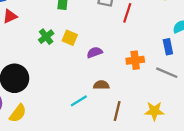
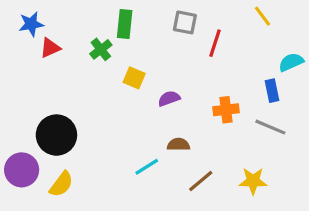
green cross: (46, 37) -> (101, 49), moved
brown line: (117, 111) -> (201, 181), turned 36

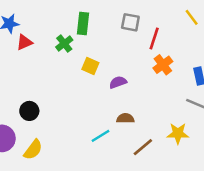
orange cross: (226, 110) -> (163, 65), moved, turned -30
black circle: (56, 135) -> (29, 111), size x0.6
yellow star: (253, 181) -> (178, 133), moved

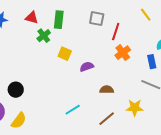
red triangle: (24, 42) -> (32, 18), moved, turned 40
brown semicircle: (125, 118) -> (107, 90), moved

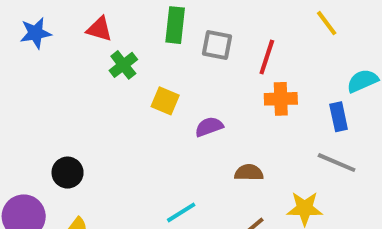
gray square: (97, 19) -> (217, 45), moved
green rectangle: (59, 20) -> (175, 25), moved
orange cross: (123, 53) -> (281, 99), turned 35

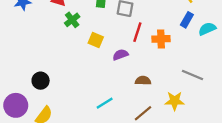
red line: (267, 57) -> (137, 32), moved
blue rectangle: (339, 117) -> (187, 20), moved, turned 42

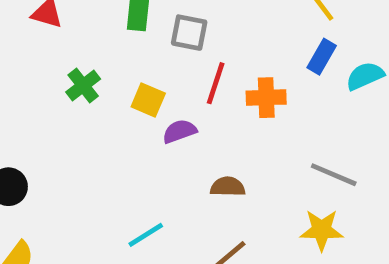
green cross: (72, 20) -> (83, 86), moved
yellow square: (96, 40) -> (148, 100), moved
yellow star: (175, 101) -> (322, 230), moved

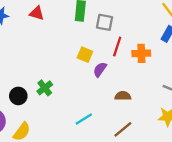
green cross: (83, 86) -> (45, 88), moved
purple semicircle: (179, 131) -> (100, 70), turned -35

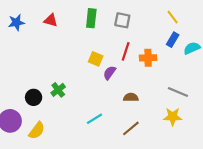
gray square: (105, 22) -> (122, 20), moved

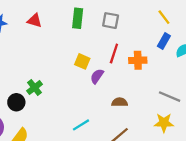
green cross: (58, 90) -> (35, 88), moved

